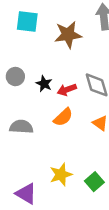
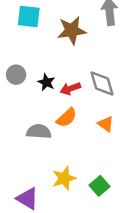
gray semicircle: (21, 127) -> (39, 132), moved

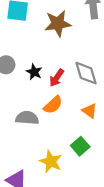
red arrow: (70, 89) -> (57, 78), turned -36
yellow star: (64, 178) -> (51, 161), turned -30
green square: (99, 186) -> (80, 146), moved

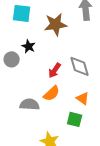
black star: (34, 72) -> (29, 46), moved
green square: (80, 146) -> (75, 119), moved, turned -35

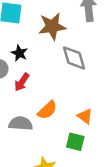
gray diamond: (80, 66) -> (74, 58), moved
red arrow: (55, 70) -> (22, 82), moved

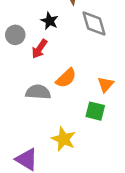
black star: (19, 53) -> (50, 21), moved
orange triangle: (85, 116) -> (105, 84), turned 35

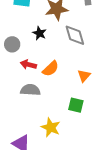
red arrow: (39, 49) -> (28, 65), moved, turned 70
orange semicircle: (66, 78) -> (51, 69), moved
orange triangle: (105, 84) -> (84, 76), moved

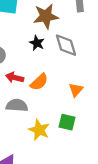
black star: (39, 33) -> (37, 43), moved
yellow star: (51, 127) -> (39, 130), moved

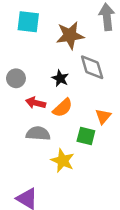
black star: (37, 43) -> (60, 78), moved
green square: (67, 122) -> (86, 136), moved

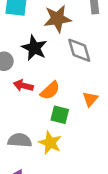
black star: (60, 78) -> (34, 48), moved, size x1.5
gray semicircle: (38, 134) -> (20, 140), moved
green square: (86, 136) -> (60, 115), moved

